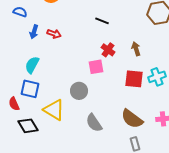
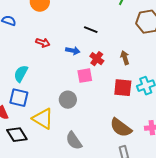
blue arrow: (34, 32) -> (73, 51), moved, turned -96
gray semicircle: (94, 123) -> (74, 141), moved

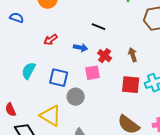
red arrow: (43, 43) -> (51, 40), turned 128
blue square: (19, 98) -> (59, 78), moved

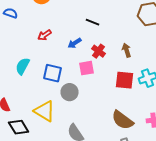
blue arrow: (81, 48) -> (75, 43), turned 136

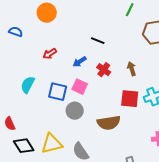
pink square: (87, 68) -> (80, 87), moved, turned 35
yellow triangle: (45, 111) -> (52, 144), moved, turned -45
brown semicircle: (123, 120) -> (109, 123), moved, turned -45

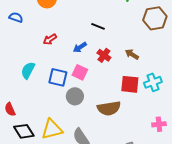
brown arrow: (132, 69) -> (132, 54), turned -40

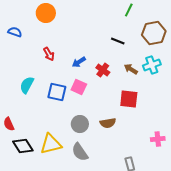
black line: (98, 26) -> (118, 41), moved
red arrow: (50, 39) -> (49, 54), turned -88
cyan cross: (153, 82) -> (152, 65), moved
gray circle: (75, 96) -> (80, 124), moved
brown semicircle: (109, 108) -> (108, 123), size x0.7

